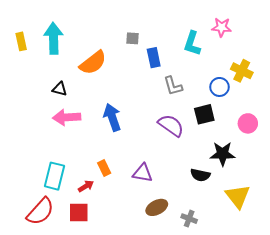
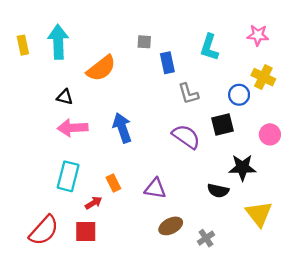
pink star: (222, 27) -> (258, 35), moved
cyan rectangle: (55, 176) -> (68, 176), moved
gray cross: (189, 219) -> (206, 238), turned 35

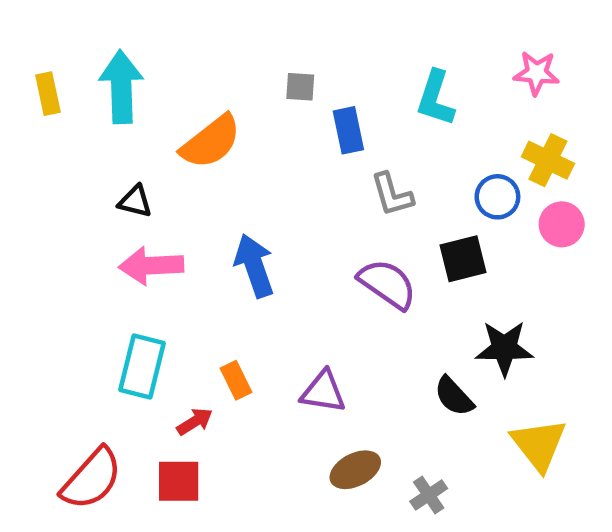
pink circle: (270, 134) -> (562, 224), moved
black semicircle: (218, 191) -> (454, 396), turned 35

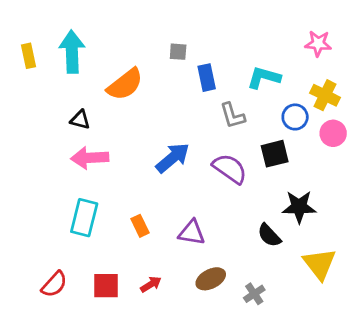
cyan L-shape: (436, 98) -> (264, 78), moved, turned 88
blue arrow: (254, 266) -> (173, 158), moved, turned 69
red arrow: (195, 422) -> (151, 284), moved
red semicircle: (92, 479) -> (54, 284), size x0.7

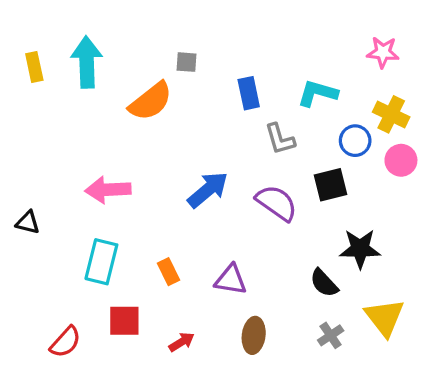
gray square: (178, 52) -> (187, 62), moved
black triangle: (80, 120) -> (28, 222), moved
brown ellipse: (211, 279) -> (254, 335), turned -56
red square: (106, 286) -> (124, 321), moved
gray cross: (254, 294) -> (331, 335), moved

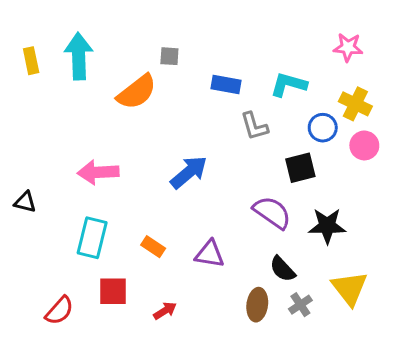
blue rectangle: (249, 93) -> (226, 84), turned -68
purple semicircle: (277, 203) -> (272, 212), moved
orange rectangle: (169, 272) -> (153, 247), turned -30
black semicircle: (324, 283) -> (283, 269), moved
brown ellipse: (254, 335) -> (257, 305), moved

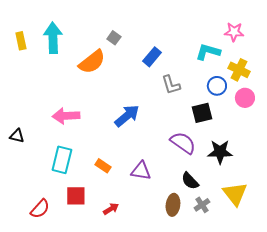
gray square: (169, 56) -> (114, 38), turned 32
blue rectangle: (226, 84) -> (152, 57), turned -60
cyan L-shape: (288, 84) -> (208, 52), moved

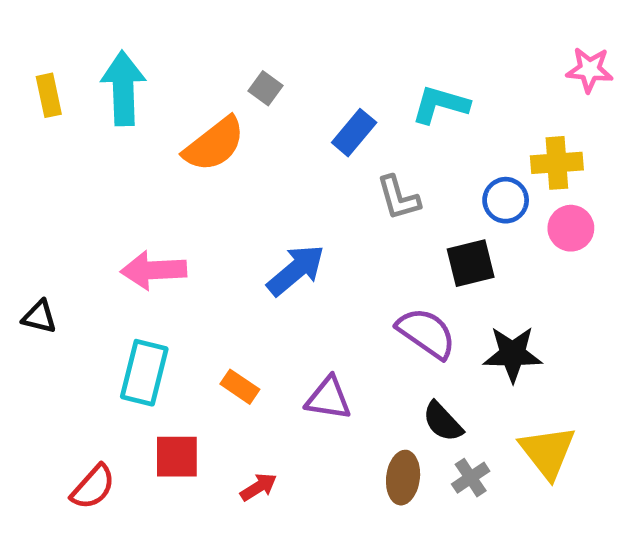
pink star: (234, 32) -> (590, 70), moved
cyan L-shape: (208, 52) -> (440, 105), moved
yellow cross: (239, 70) -> (557, 163), turned -30

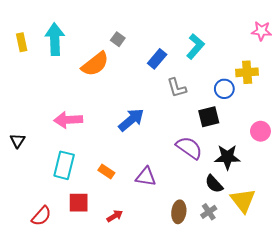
cyan L-shape: (440, 105) -> (195, 46), turned 115
pink circle: (571, 228) -> (260, 131), moved
black triangle: (39, 317) -> (18, 141), turned 49
black semicircle: (443, 422) -> (214, 184), moved

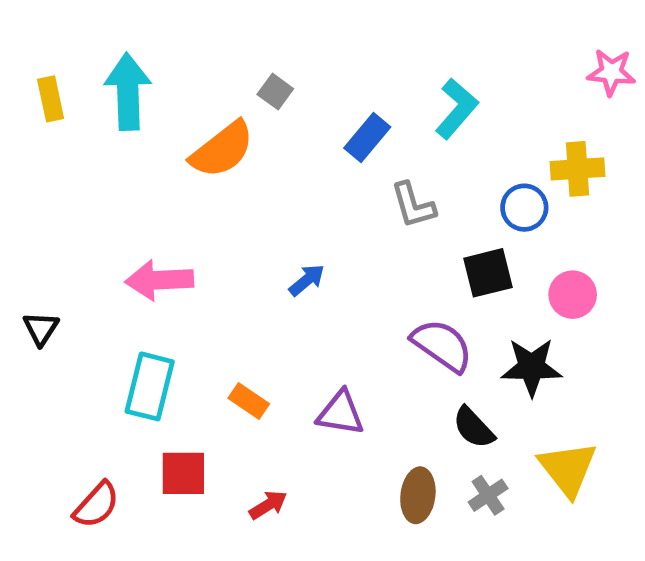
blue arrow: (131, 120) -> (307, 280), size x0.6
pink circle: (260, 131) -> (573, 295), moved
black semicircle: (214, 184) -> (474, 428), moved

